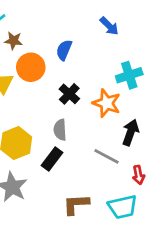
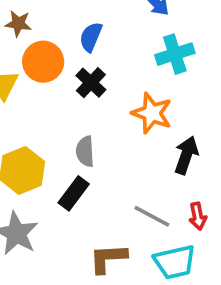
cyan cross: (129, 75) -> (175, 54), moved
black cross: (69, 94) -> (91, 83), moved
gray line: (107, 156) -> (152, 216), moved

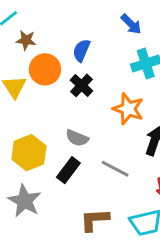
gray semicircle: (85, 151) -> (77, 138), turned -65
gray line: (152, 216) -> (115, 169), moved

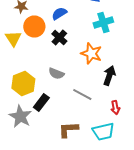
blue semicircle: (81, 50) -> (59, 14), turned 35
black rectangle: (68, 170) -> (41, 102), moved

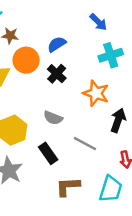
black rectangle: (41, 102) -> (48, 153), moved, turned -72
cyan trapezoid: (103, 132) -> (111, 189), turned -60

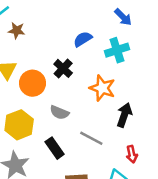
blue arrow: (98, 22) -> (123, 17), moved
blue semicircle: (57, 44) -> (83, 39), moved
orange circle: (26, 60) -> (33, 83), moved

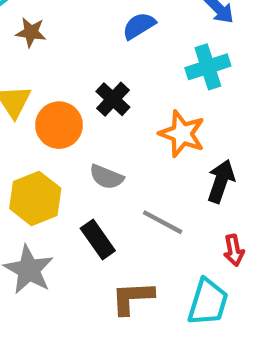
blue semicircle: (83, 39) -> (139, 26), moved

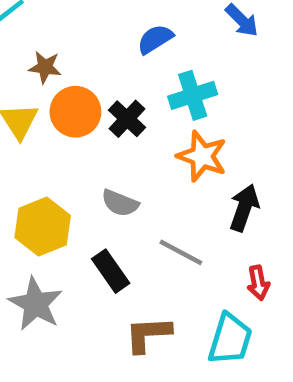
brown star: (31, 32) -> (45, 67), moved
cyan cross: (208, 67) -> (193, 95), moved
orange circle: (59, 125) -> (75, 112), moved

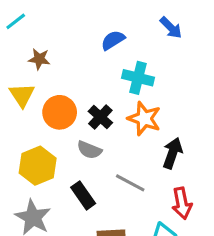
cyan cross: (193, 95) -> (138, 78), turned 32
orange circle: (75, 112) -> (60, 112), moved
black cross: (127, 119) -> (100, 117), moved
red arrow: (258, 283) -> (182, 203), size x1.4

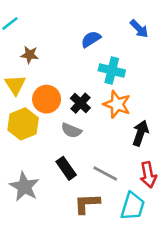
yellow hexagon: (38, 166) -> (23, 124), moved
gray line: (130, 183) -> (105, 174), moved

